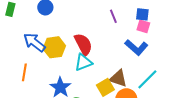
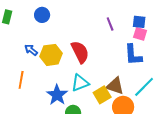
blue arrow: (34, 42) -> (31, 50), size x0.6
blue L-shape: (136, 47) -> (133, 55), turned 45
cyan triangle: (83, 62) -> (80, 83), moved

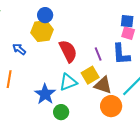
blue circle: (42, 15) -> (45, 15), moved
purple line: (110, 24) -> (98, 54), moved
yellow hexagon: (51, 55) -> (42, 31), moved
yellow square: (102, 95) -> (90, 75), moved

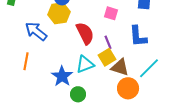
pink square: (128, 33) -> (111, 13), moved
blue arrow: (19, 49) -> (36, 31), size x1.6
purple line: (98, 54) -> (108, 42), moved

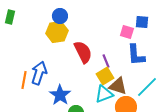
pink square: (111, 13) -> (127, 32), moved
blue arrow: (36, 31) -> (39, 73), moved, turned 70
cyan triangle: (85, 64) -> (104, 94), moved

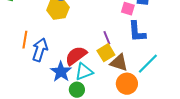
red semicircle: (83, 52) -> (76, 56), moved, turned -100
orange line: (24, 80) -> (25, 40), moved
cyan triangle: (104, 94) -> (84, 72), moved

